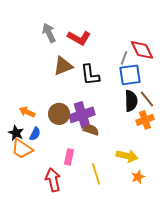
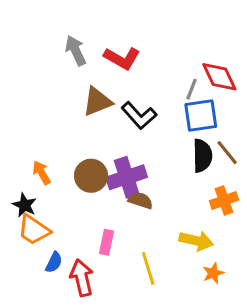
black L-shape: (90, 75) -> (139, 115), turned -35
orange arrow: (27, 112) -> (42, 173), turned 35
orange cross: (145, 120) -> (224, 200), moved
blue semicircle: (35, 134) -> (54, 262), moved

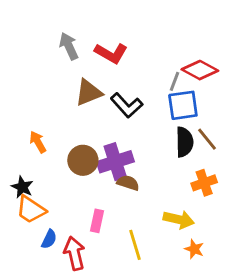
red diamond: (219, 77) -> (200, 70), turned -36
orange arrow: (42, 173) -> (38, 142), moved
orange star: (213, 273) -> (194, 249), turned -30

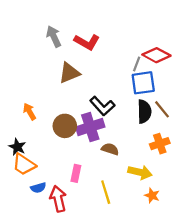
black L-shape: (127, 105) -> (102, 106), moved
brown semicircle: (128, 183) -> (110, 149), moved
blue semicircle: (49, 239) -> (38, 188), turned 48

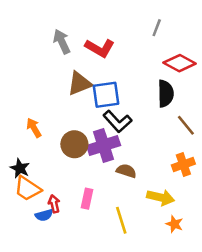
gray line: (137, 64) -> (157, 28), moved
blue square: (143, 83) -> (106, 95), moved
black semicircle: (144, 112) -> (166, 94), moved
red arrow: (58, 199) -> (54, 204), moved, size x0.6

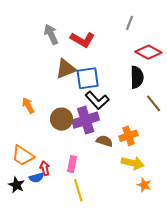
orange cross: (183, 164) -> (128, 136), moved
black star: (20, 168) -> (17, 185), moved
yellow line: (121, 220) -> (78, 190), moved

